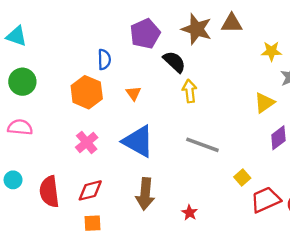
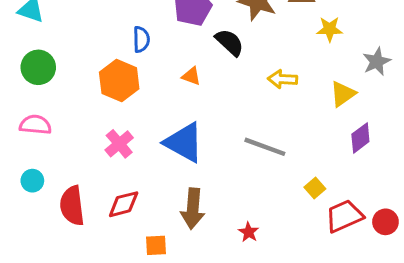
yellow star: (271, 51) -> (330, 29), moved
yellow arrow: (190, 91) -> (282, 79), moved, turned -80
orange triangle: (133, 93) -> (191, 76), moved, turned -35
cyan circle: (13, 180) -> (32, 181), moved
orange square: (93, 223) -> (156, 245), moved

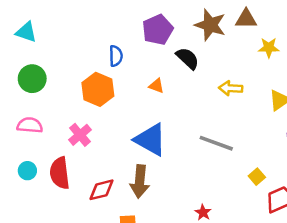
pink cross: (119, 144) -> (80, 135), moved
red semicircle: (72, 206) -> (60, 173), moved
brown arrow: (193, 209) -> (140, 181), moved

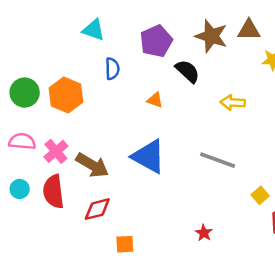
cyan triangle: (26, 32) -> (94, 30), moved
orange hexagon: (98, 89) -> (66, 95), moved
pink cross: (80, 135) -> (56, 151), moved
brown arrow: (140, 181) -> (92, 165), moved, turned -64

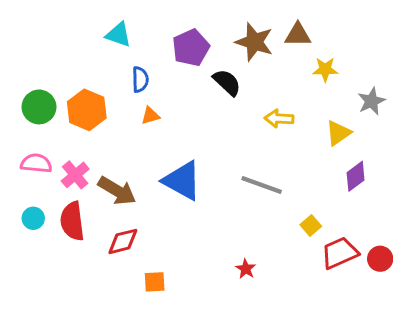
orange triangle: (155, 100) -> (150, 116), moved, turned -36

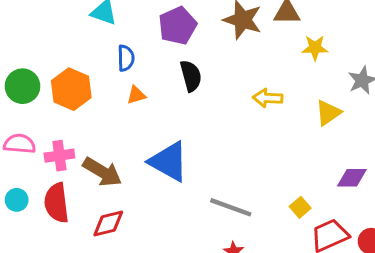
black semicircle: (227, 82) -> (191, 76), moved, turned 32
pink cross: (75, 175) -> (59, 156), turned 32
purple diamond: (356, 176) -> (352, 178), moved, turned 36
gray line: (262, 185) -> (231, 207), moved

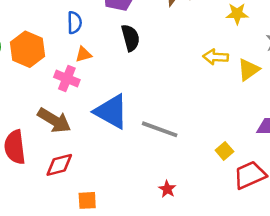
yellow arrow: (268, 98) -> (216, 57), moved
pink cross: (59, 156) -> (67, 78), moved, turned 30
gray line: (231, 207) -> (160, 129), moved

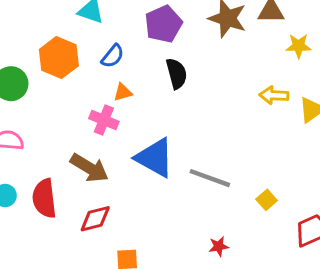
blue semicircle: (74, 23) -> (113, 56), turned 40
orange hexagon: (27, 49) -> (59, 58), moved
yellow square: (224, 151) -> (267, 200), moved
red star: (167, 189) -> (219, 246), turned 30

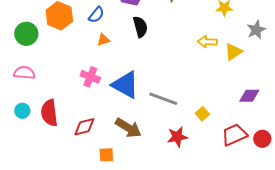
pink cross: (104, 120) -> (90, 77), moved
brown arrow: (89, 168) -> (128, 128), moved
red star: (219, 246) -> (177, 137), moved, size x1.5

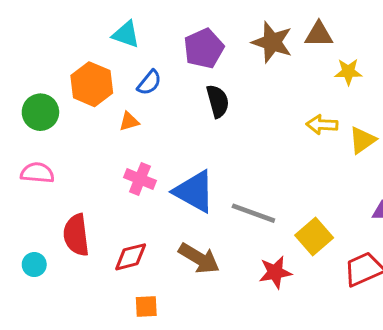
orange triangle: (103, 40) -> (129, 121), moved
cyan circle: (22, 111) -> (34, 265), moved
yellow square: (202, 114) -> (314, 237), size x1.6
orange square: (106, 155) -> (146, 307), moved

